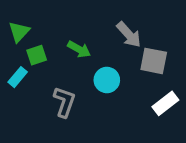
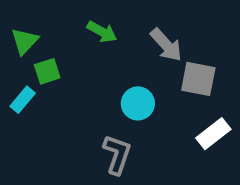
green arrow: (79, 49) -> (102, 32), moved
gray L-shape: (64, 102) -> (117, 154), moved

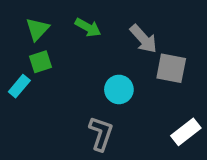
green triangle: (25, 41) -> (37, 29), moved
white rectangle: (213, 134) -> (186, 132), moved

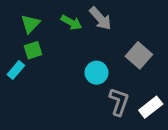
gray arrow: (143, 39) -> (100, 18), moved
gray square: (171, 68) -> (139, 55), turned 30
gray L-shape: (101, 134) -> (119, 102), moved

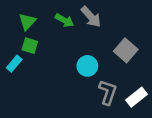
green square: (33, 50) -> (30, 46), turned 35

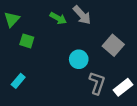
green triangle: (27, 22) -> (12, 19), moved
cyan rectangle: (14, 64) -> (18, 81), moved

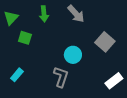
green arrow: (58, 18) -> (44, 14), moved, turned 56
gray L-shape: (97, 83) -> (61, 77), moved

